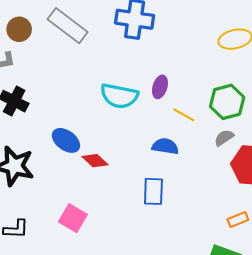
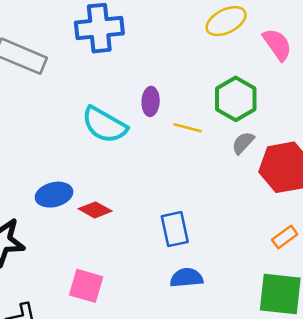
cyan semicircle: (119, 96) -> (104, 125), turned 33
blue ellipse: (66, 140) -> (54, 195), turned -36
blue semicircle: (165, 146) -> (186, 278), moved

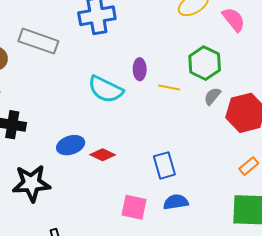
pink square: (86, 286) -> (134, 207), moved

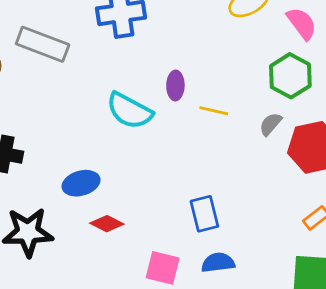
green hexagon: (205, 63) -> (290, 76), moved
red diamond: (103, 155) -> (107, 224), moved

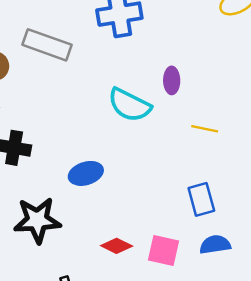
yellow line: (214, 111) -> (205, 129), moved
red diamond: (107, 224) -> (117, 246), moved

